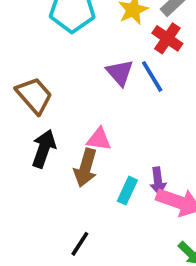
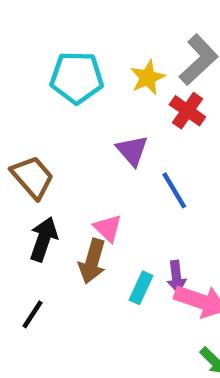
blue line: (152, 76) -> (174, 190), moved
pink triangle: (99, 139) -> (108, 228), turned 36
black line: (80, 244) -> (32, 314), moved

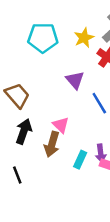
black line: (32, 314) -> (17, 175), turned -54

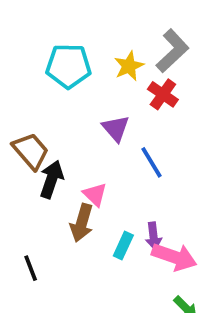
black arrow: (24, 131) -> (51, 179), moved

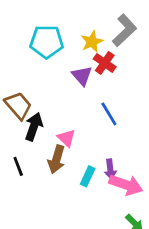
red cross: (163, 94) -> (105, 63), moved
purple triangle: (116, 128) -> (82, 76), moved
black line: (31, 268) -> (18, 166), moved

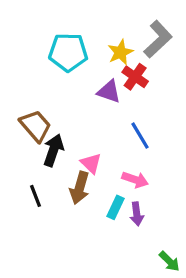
purple triangle: (82, 76) -> (109, 91), turned -30
purple arrow: (110, 169) -> (137, 214), moved
pink arrow: (126, 185) -> (135, 180), moved, size x0.7

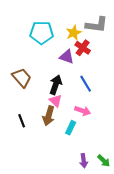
gray L-shape: (158, 39) -> (97, 25), turned 50
black arrow: (53, 150) -> (56, 85), moved
purple arrow: (137, 214) -> (84, 161), moved

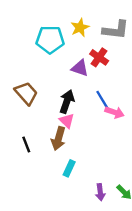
yellow star: (74, 33) -> (80, 28), moved
pink arrow: (83, 111) -> (115, 112), moved
cyan rectangle: (71, 128) -> (69, 168), moved

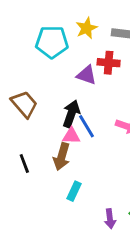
red cross: (99, 57) -> (109, 63), turned -30
blue line: (103, 100) -> (86, 126), moved
pink triangle: (67, 121) -> (71, 136), turned -42

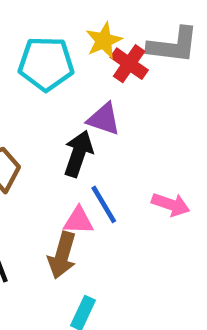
red cross: (109, 63) -> (129, 64), moved, turned 30
black arrow: (71, 114) -> (78, 154), moved

